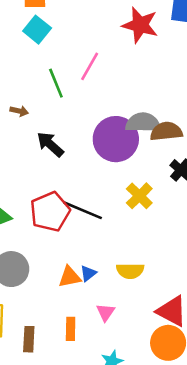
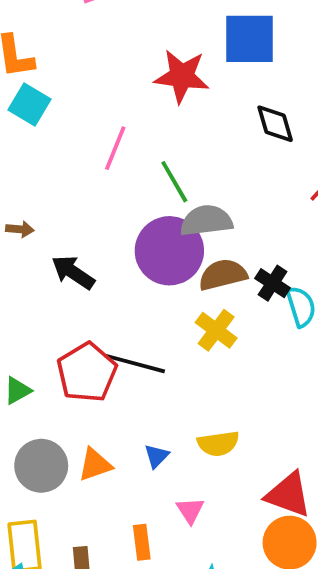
green line: (56, 83) -> (174, 182), moved
brown semicircle: (166, 131) -> (223, 275), moved
orange triangle: (70, 277) -> (95, 465), moved

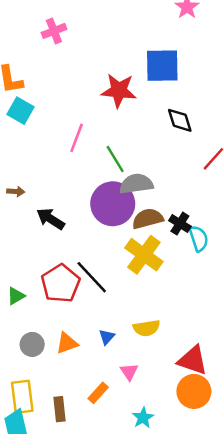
yellow cross: (216, 330) -> (144, 255), size x1.4
black line: (135, 364) -> (92, 277), turned 33
gray circle: (41, 466) -> (32, 344), size x0.7
orange rectangle: (142, 542) -> (98, 393), turned 50

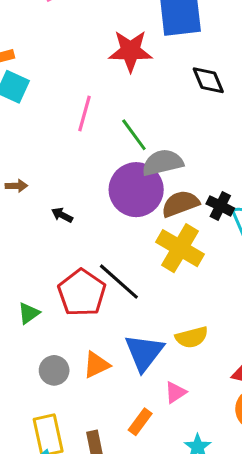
black arrow: (51, 219) -> (62, 215), size x0.6
blue triangle: (107, 337) -> (144, 353), size x2.0
pink triangle: (129, 372) -> (176, 392), turned 36

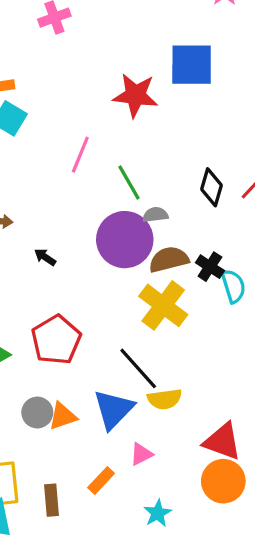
black diamond: (208, 80) -> (211, 187), moved, turned 32
gray semicircle: (163, 163) -> (155, 215), size x0.6
black line: (119, 282) -> (138, 368), moved
gray circle: (54, 370) -> (37, 413), moved

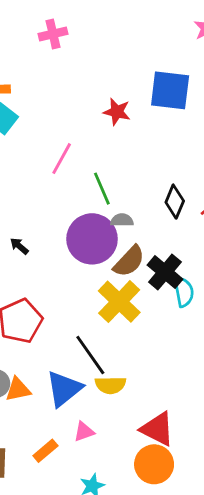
red star: (135, 95) -> (117, 112), size x0.7
brown semicircle: (169, 259) -> (129, 261), turned 140
black cross: (210, 267) -> (165, 272), size x1.4

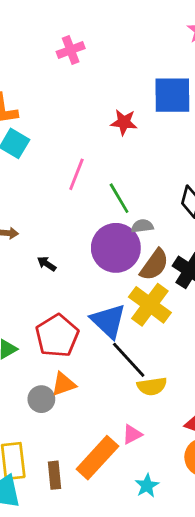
pink cross: (53, 34) -> (71, 50), moved
orange triangle: (18, 389) -> (64, 384), moved
blue triangle: (64, 389) -> (108, 321), moved, turned -30
orange rectangle: (45, 451) -> (97, 458), size x1.8

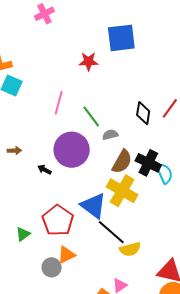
purple circle: (116, 248) -> (72, 150), moved

